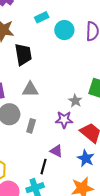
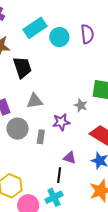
cyan rectangle: (42, 17) -> (35, 28), size x1.6
purple star: (64, 120) -> (61, 122), moved

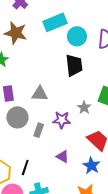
black trapezoid: (22, 67) -> (74, 65), moved
black line: (59, 175) -> (25, 167), moved

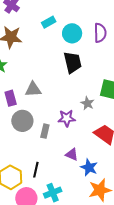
cyan rectangle: (55, 22) -> (49, 22), size x0.6
gray triangle: (40, 94) -> (33, 89), moved
blue star: (91, 166) -> (89, 167), moved

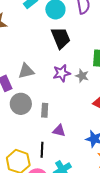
purple star: (67, 118) -> (62, 73), moved
purple triangle: (72, 155) -> (59, 131), moved

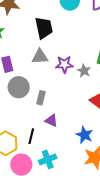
black trapezoid: (61, 38) -> (44, 28), moved
gray triangle: (26, 71) -> (40, 57), moved

